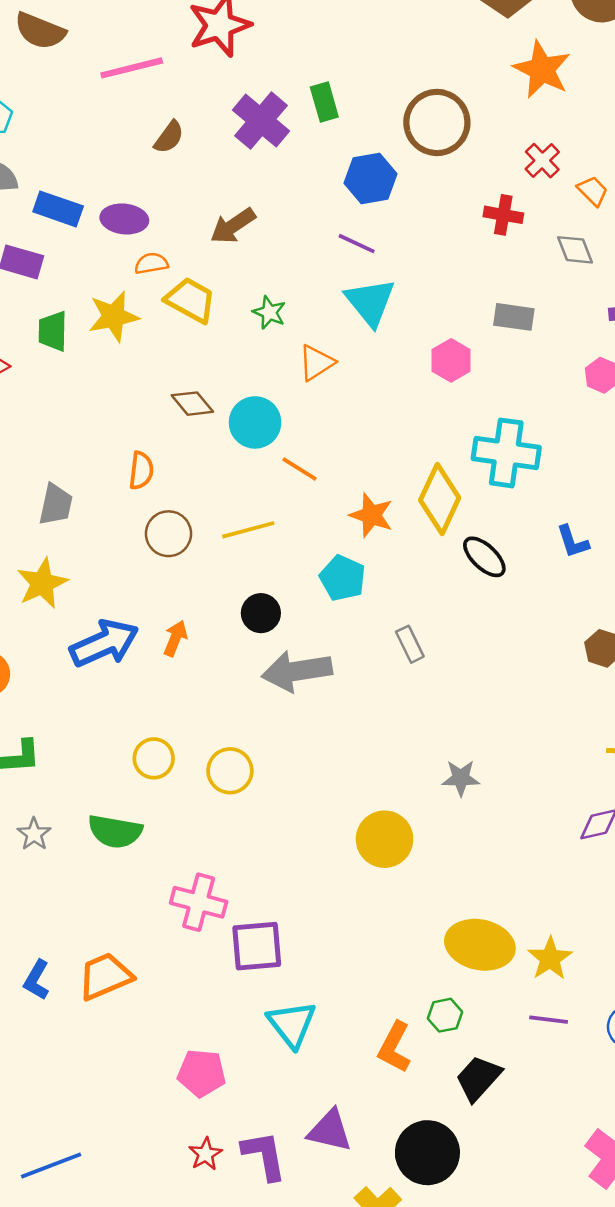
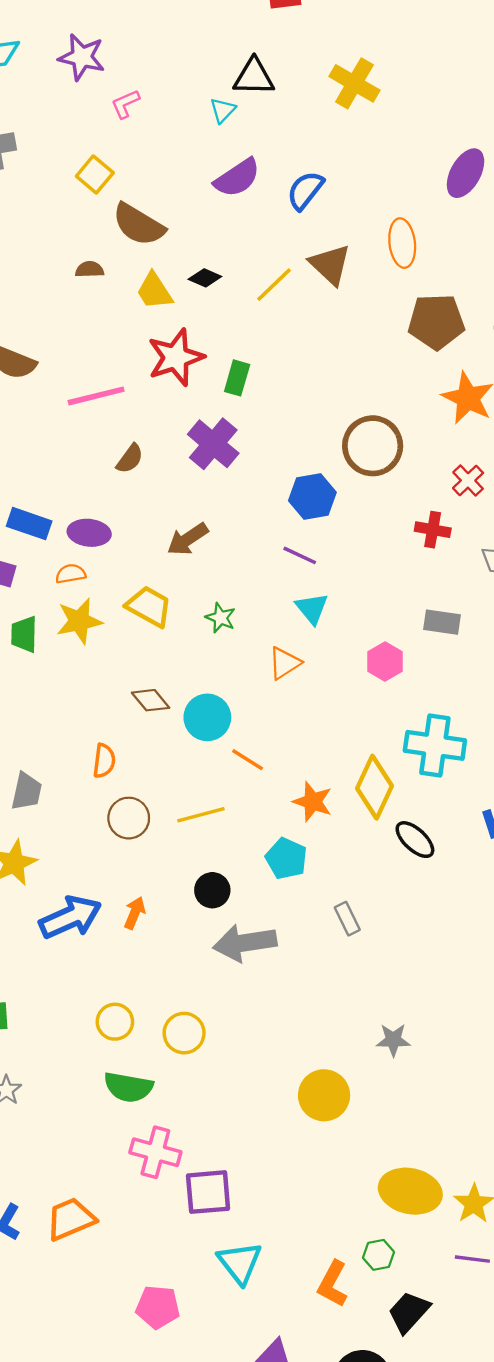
green rectangle: (324, 102) -> (237, 378), moved, turned 32
orange semicircle: (151, 263) -> (71, 574), moved
cyan triangle: (370, 302) -> (312, 608), size x0.7
orange triangle: (316, 363) -> (284, 663), moved
green semicircle: (115, 831) -> (128, 1087), moved

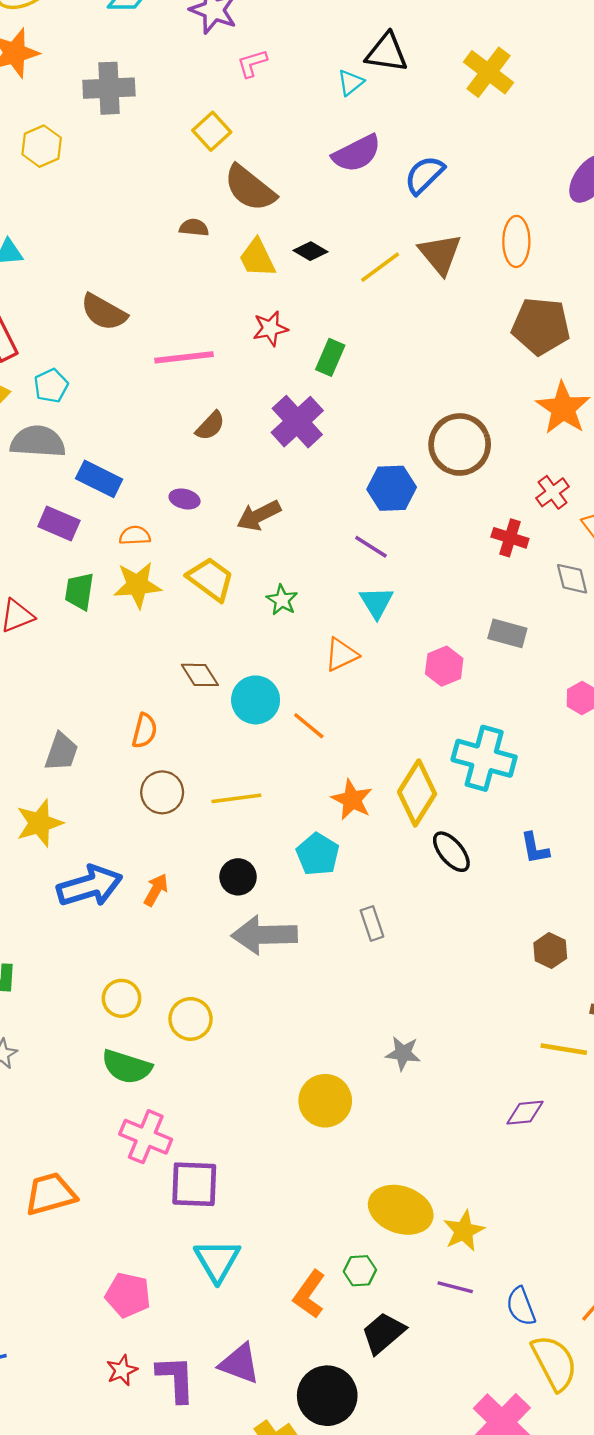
red star: (176, 357) -> (270, 328), size x0.6
purple ellipse: (89, 533) -> (185, 499), moved, size x0.7
orange line: (248, 760) -> (309, 726), moved

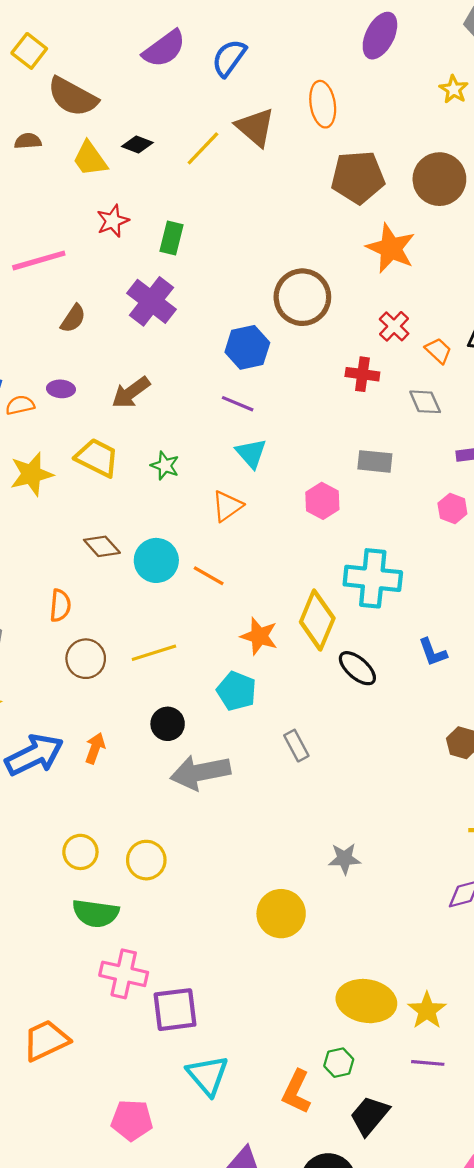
orange semicircle: (135, 536) -> (20, 405), moved

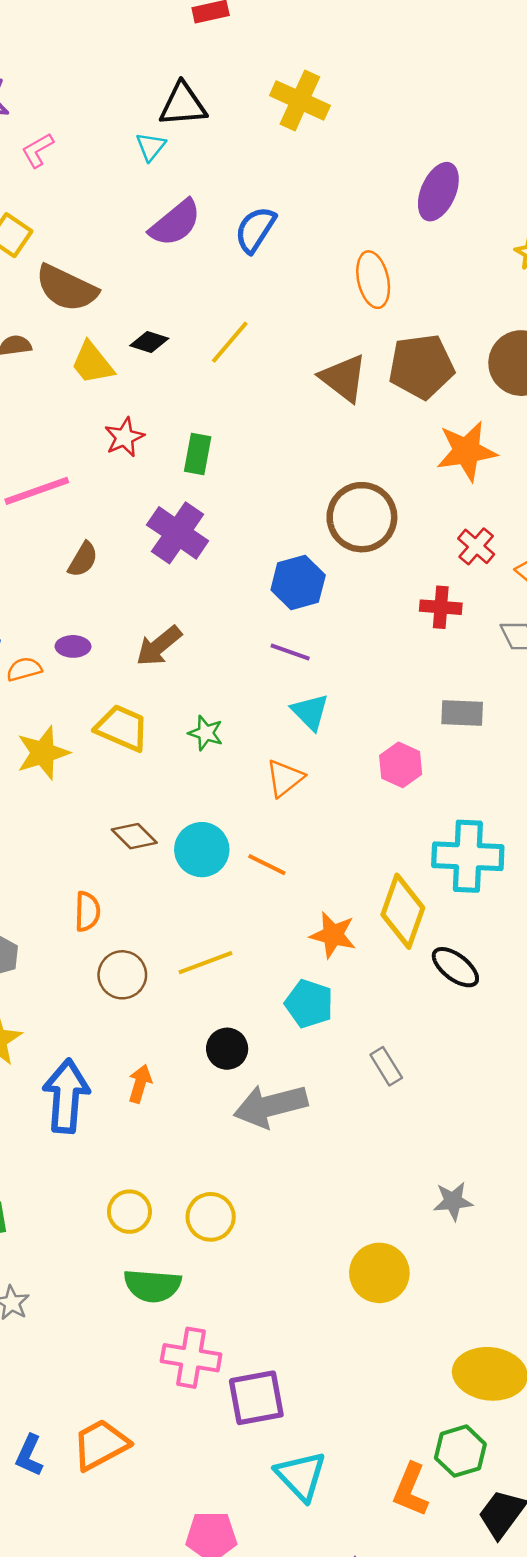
brown triangle: (255, 127) -> (343, 378), moved
orange star: (391, 248) -> (467, 451), turned -30
blue arrow: (34, 755) -> (66, 1096), turned -56
green hexagon: (339, 1063) -> (460, 1451), size x1.4

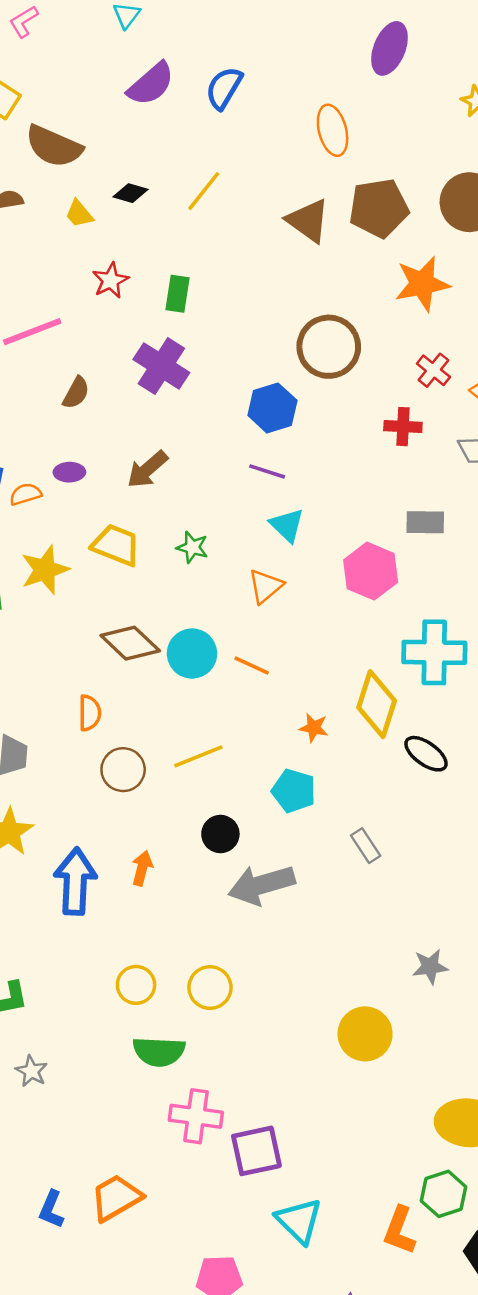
yellow trapezoid: (92, 363) -> (79, 214), size x0.7
pink hexagon: (401, 765) -> (371, 571), size x1.4
brown diamond: (134, 836) -> (130, 643), size x1.4
orange star: (333, 935) -> (314, 728), size x0.7

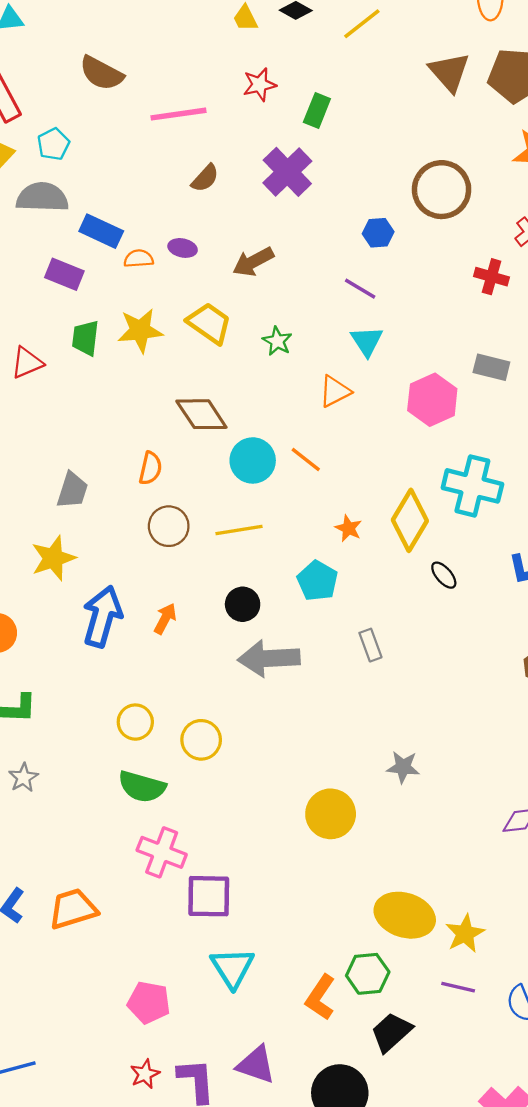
blue hexagon: (272, 408) -> (378, 233), size x0.7
cyan circle: (192, 654) -> (253, 460), moved
black ellipse: (426, 754) -> (444, 575), size x0.7

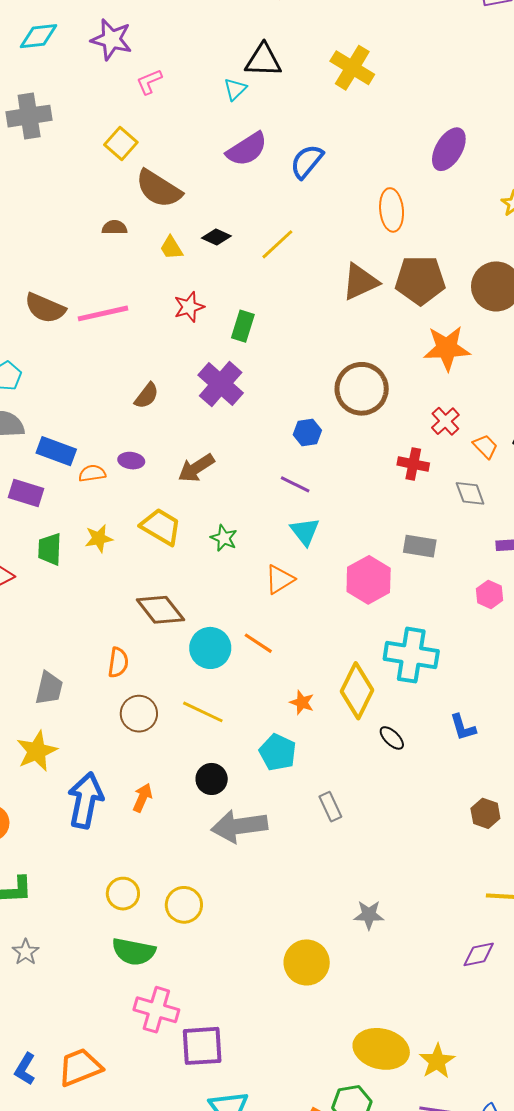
brown triangle: (449, 72) -> (360, 282), turned 51
pink line: (179, 114) -> (103, 313), moved
yellow star: (140, 330) -> (99, 538), size x0.7
yellow line: (239, 530) -> (203, 712), turned 39

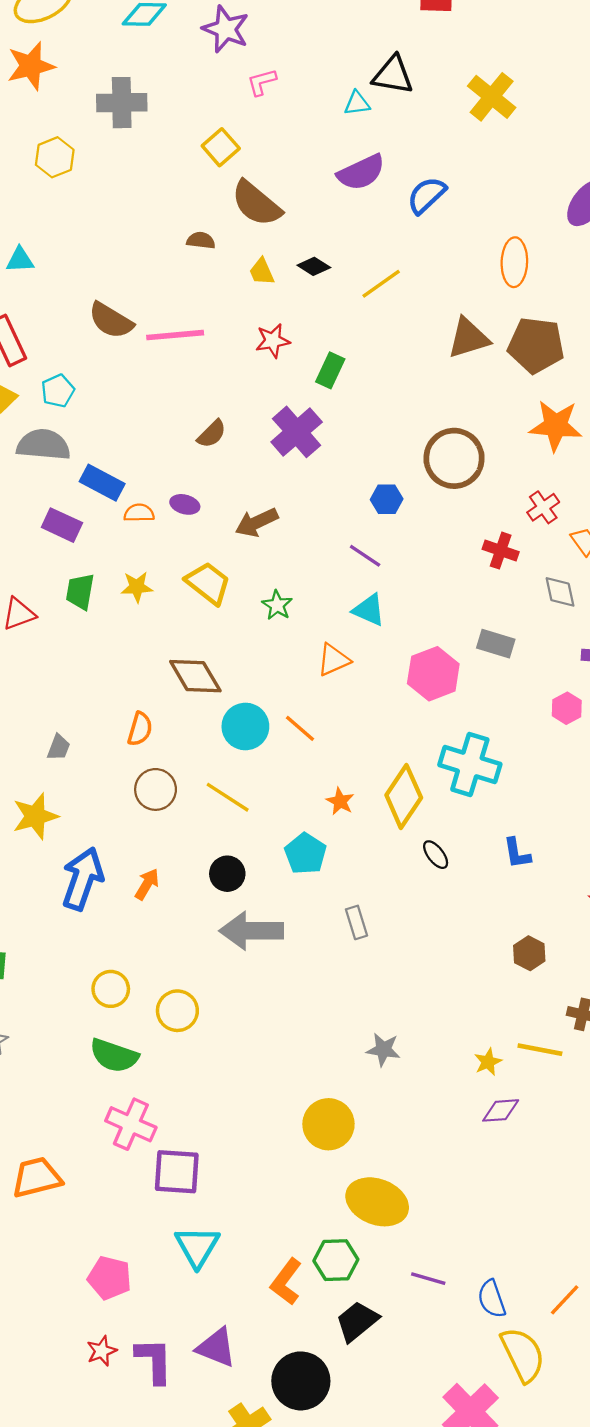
cyan triangle: (235, 89) -> (357, 103), turned 30
cyan triangle: (305, 531) -> (369, 610), turned -36
gray trapezoid: (49, 688) -> (59, 747), size x0.7
yellow circle: (307, 962) -> (328, 1124), moved
yellow star: (437, 1061) -> (488, 1062), moved, size x0.7

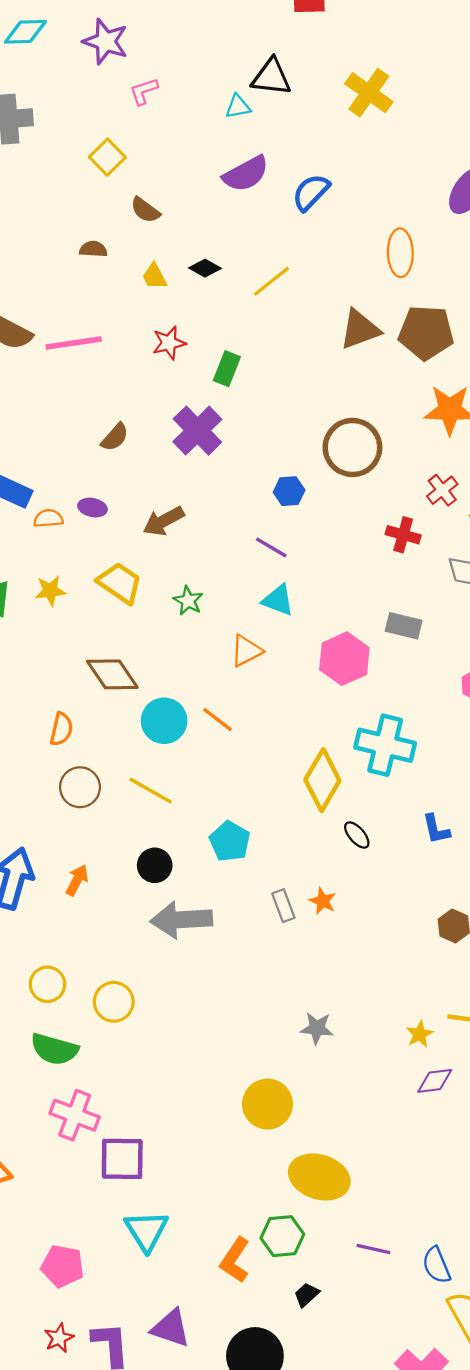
brown semicircle: (256, 204) -> (145, 210), size x0.6
orange star: (340, 801) -> (323, 901), moved
black trapezoid: (357, 1321) -> (307, 1295), size x0.6

